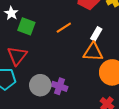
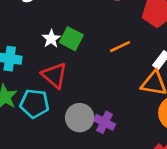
white star: (11, 13) -> (51, 39), moved
red triangle: (17, 56) -> (54, 75), turned -35

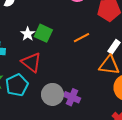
cyan pentagon: (35, 104) -> (17, 85), turned -30

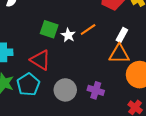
white star: (28, 34) -> (68, 35), moved
purple cross: (72, 97) -> (96, 90), moved

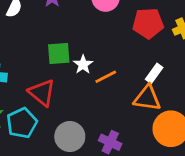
green square: (49, 29) -> (59, 53), turned -30
orange line: (88, 29) -> (106, 77), moved

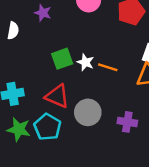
orange line: (106, 77) -> (108, 67), turned 60
gray circle: (70, 137) -> (88, 112), moved

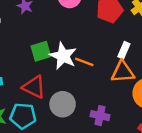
white star: (85, 62) -> (63, 56), size x1.6
cyan pentagon: (47, 127) -> (23, 116), turned -30

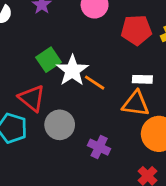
white rectangle: (124, 50) -> (142, 79), turned 56
green square: (41, 51) -> (48, 60), turned -30

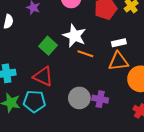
white star: (72, 71) -> (74, 36), moved
gray circle: (60, 125) -> (79, 98), moved

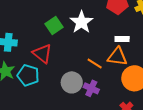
orange line: (85, 54) -> (95, 64), moved

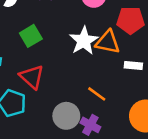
green square: (54, 26) -> (31, 36), moved
orange triangle: (117, 57) -> (108, 42), moved

